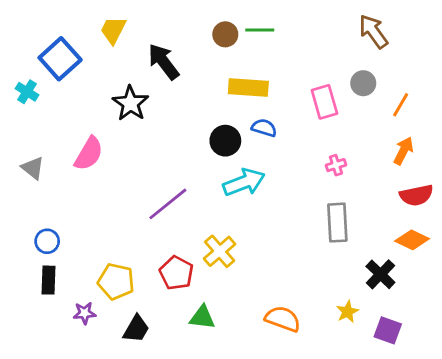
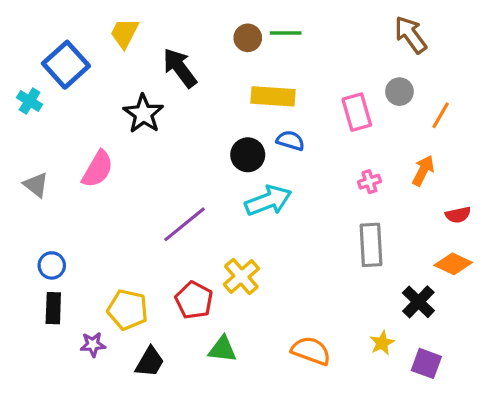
orange arrow: (403, 151) -> (423, 171), moved
red semicircle: (416, 195) -> (458, 215), size x0.7

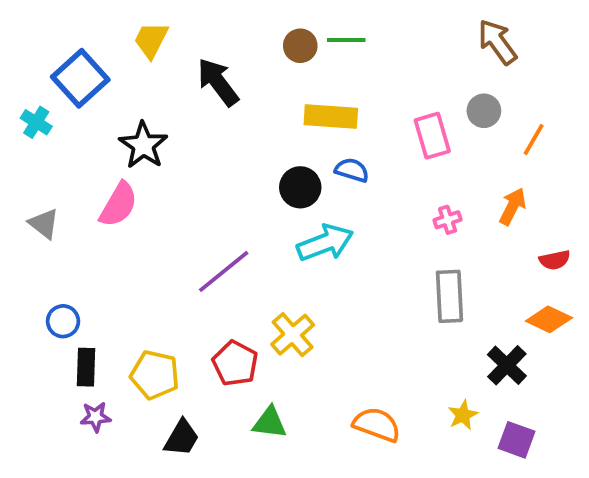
black star: (143, 114) -> (143, 145), moved
black rectangle: (53, 308) -> (86, 367), moved
purple star: (93, 344) -> (96, 417), moved

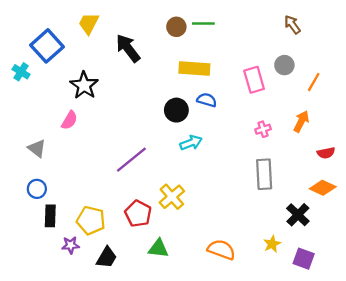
brown arrow: (497, 42) -> (292, 25), size x0.7
pink semicircle: (118, 205) -> (69, 120), size x0.7
gray triangle: (44, 224) -> (37, 148), moved
cyan arrow: (325, 243) -> (191, 143), size x0.7
purple star: (96, 417) -> (71, 245), moved

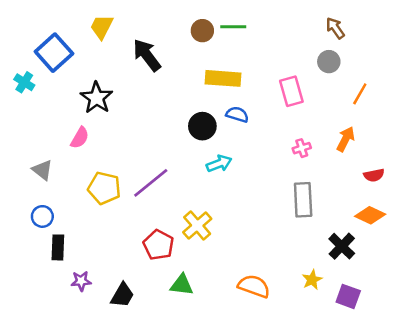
gray circle: (284, 65) -> (329, 62), moved
yellow pentagon: (91, 220) -> (104, 188), moved

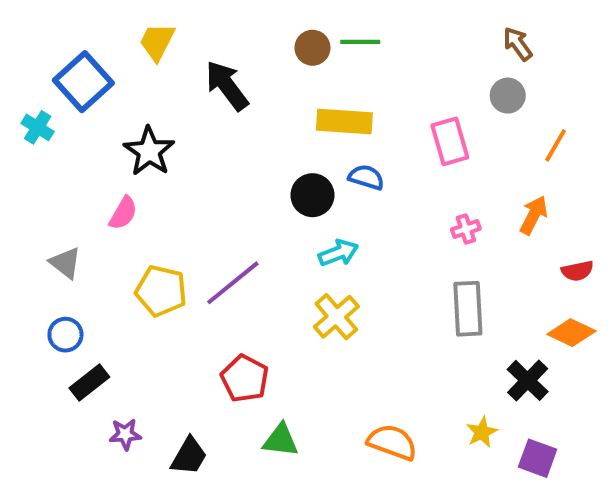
yellow cross: (197, 225) -> (336, 317), moved
black rectangle: (58, 247) -> (89, 382), turned 50

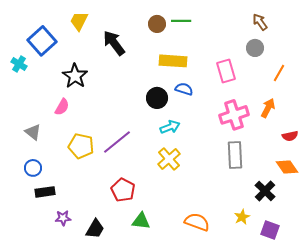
pink cross: (466, 229) -> (234, 115), size x2.0
orange diamond: (571, 333) -> (287, 167), turned 30
black rectangle: (89, 382) -> (45, 192), turned 30

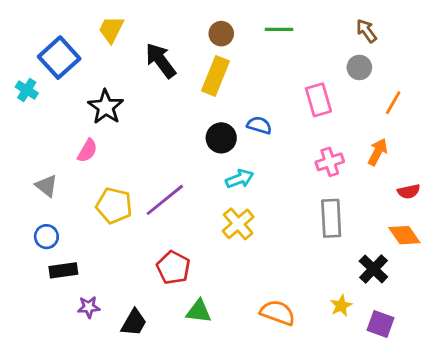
green line: (181, 21) -> (279, 29), moved
yellow rectangle: (173, 61) -> (216, 76), moved, turned -72
pink cross: (234, 115) -> (330, 162), size x0.7

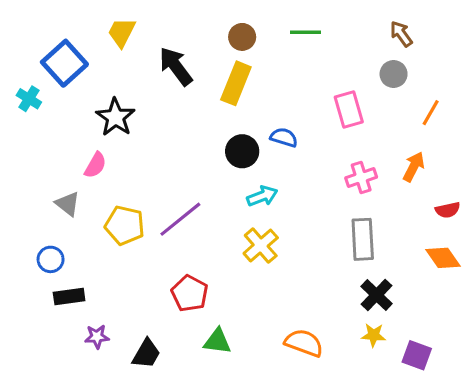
gray triangle: (46, 186) -> (68, 204), moved
black cross: (373, 269) -> (377, 295), moved
yellow star: (341, 306) -> (373, 335), turned 30

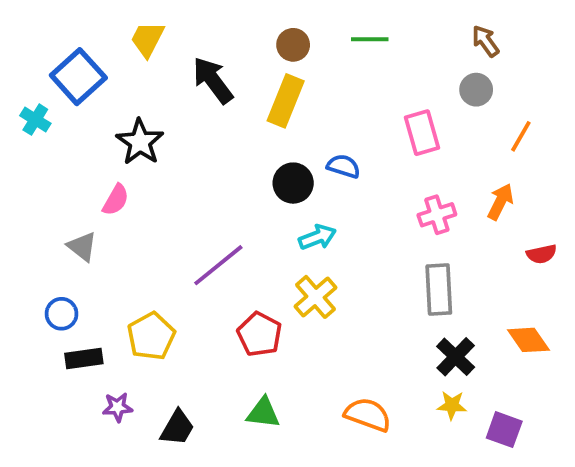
yellow pentagon: (125, 225) -> (151, 336), moved, turned 30
orange diamond: (443, 258) -> (528, 340), moved
red pentagon: (190, 293) -> (259, 334), moved

